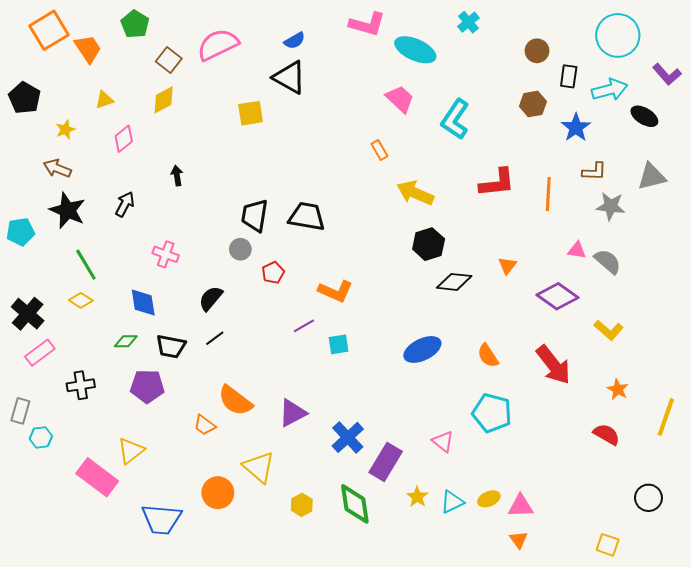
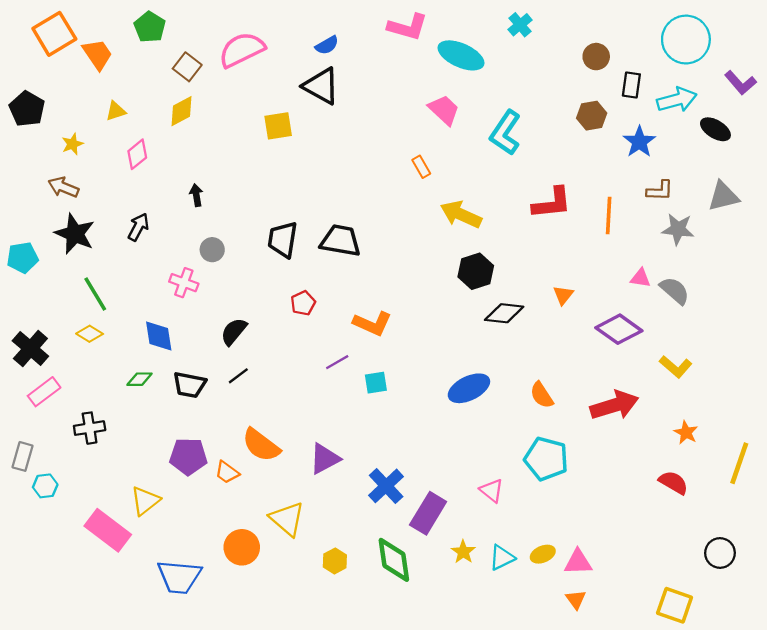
gray circle: (240, 249) -> (212, 250), moved
red arrow: (553, 365) -> (614, 405), turned -69
purple pentagon: (147, 386) -> (188, 456), moved
yellow square: (608, 545) -> (675, 605), size x1.4

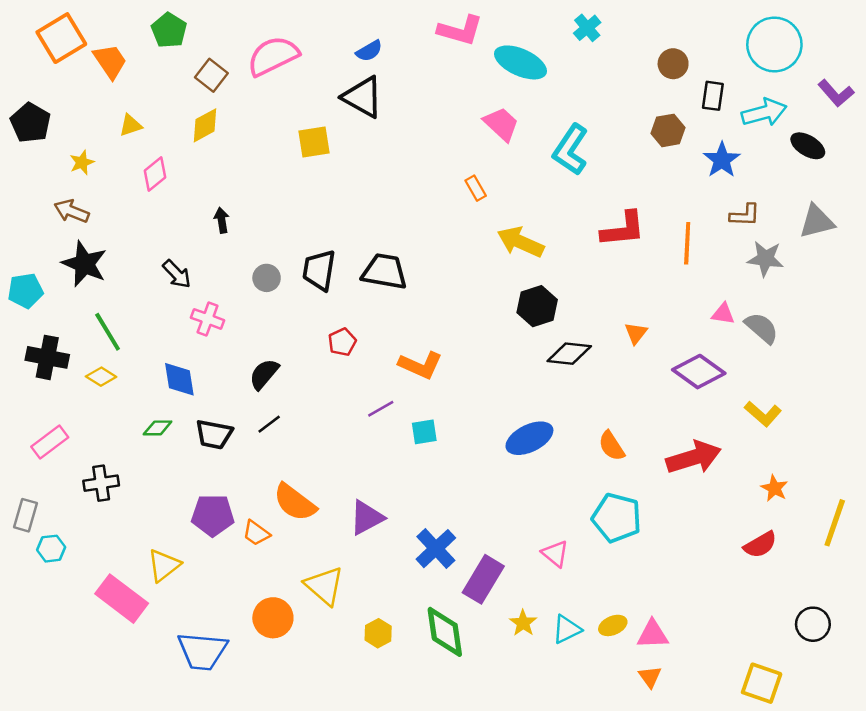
black arrow: (138, 227) -> (177, 274), moved, turned 108
gray circle: (212, 250) -> (267, 278), moved
black cross: (30, 349) -> (47, 357), moved, turned -30
red semicircle: (673, 483) -> (760, 545), turned 120

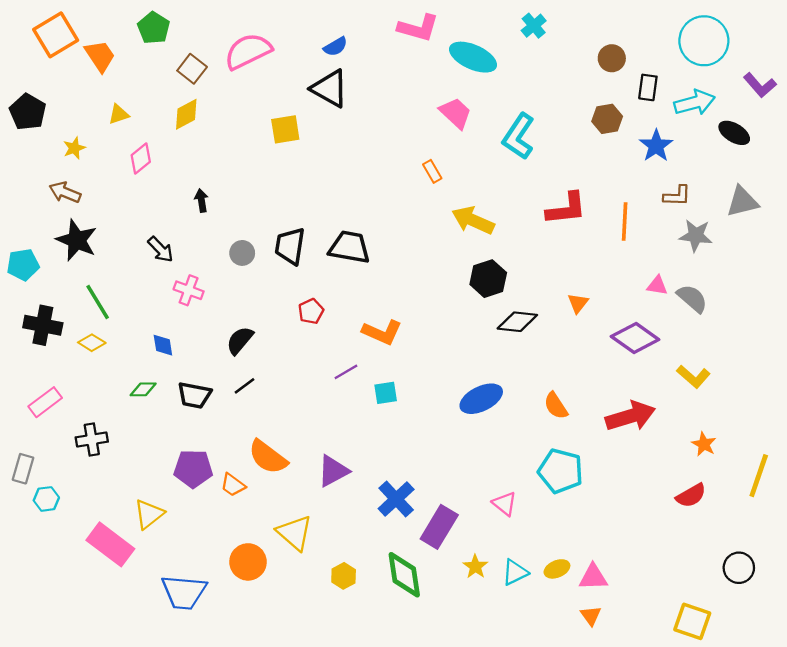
blue diamond: (179, 379) -> (163, 345), size x0.7

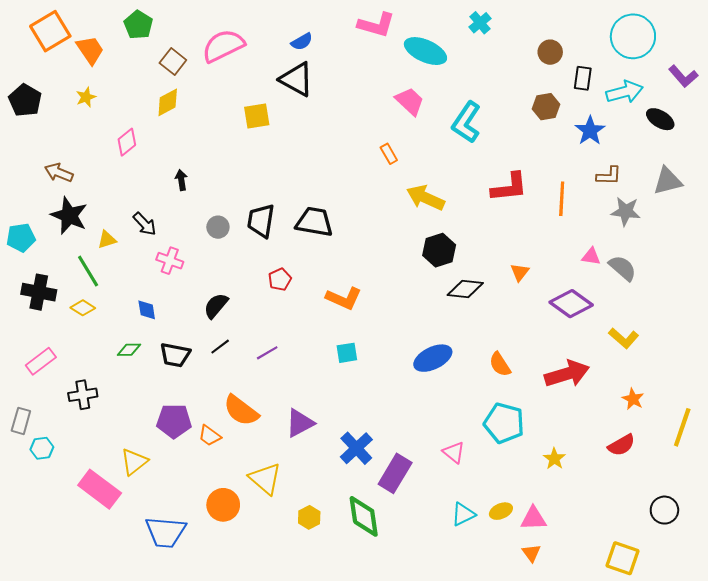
yellow triangle: (119, 114) -> (107, 240), moved
yellow star: (74, 148) -> (86, 97), moved
purple line: (346, 372) -> (267, 353), moved
yellow star: (475, 567) -> (554, 459), moved

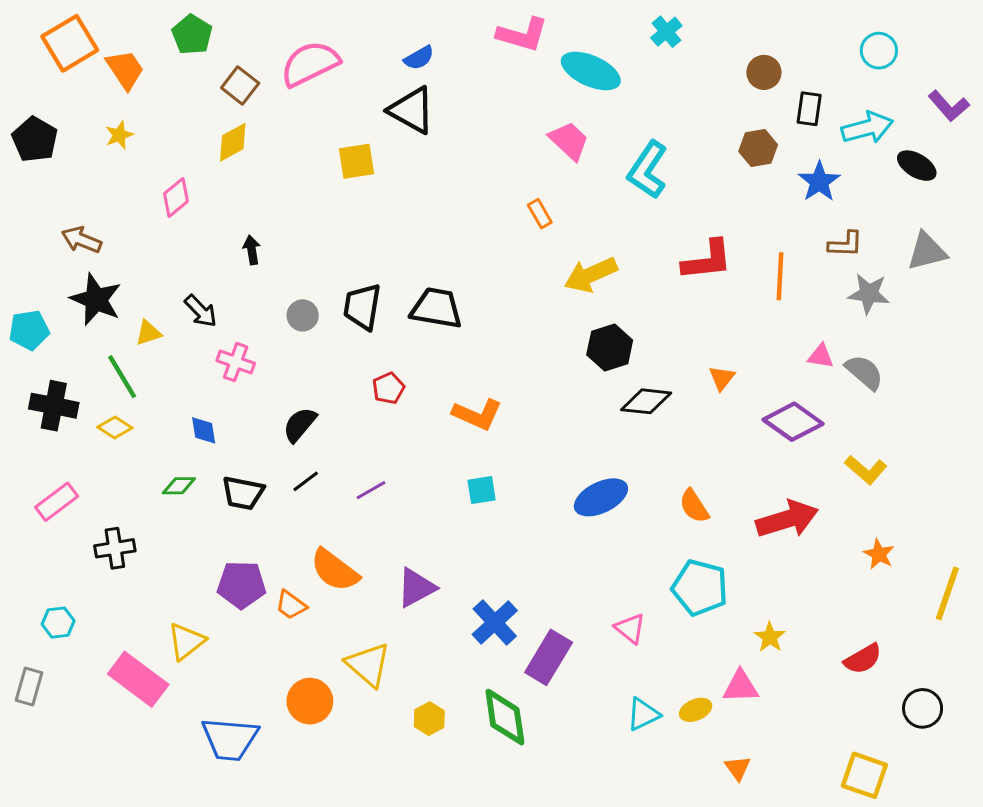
cyan circle: (633, 36) -> (879, 51), size x0.6
yellow arrow: (425, 198) -> (591, 275), turned -48
gray rectangle: (21, 421) -> (29, 687), moved
red semicircle: (621, 445) -> (863, 659), moved
pink triangle: (533, 518) -> (741, 687), moved

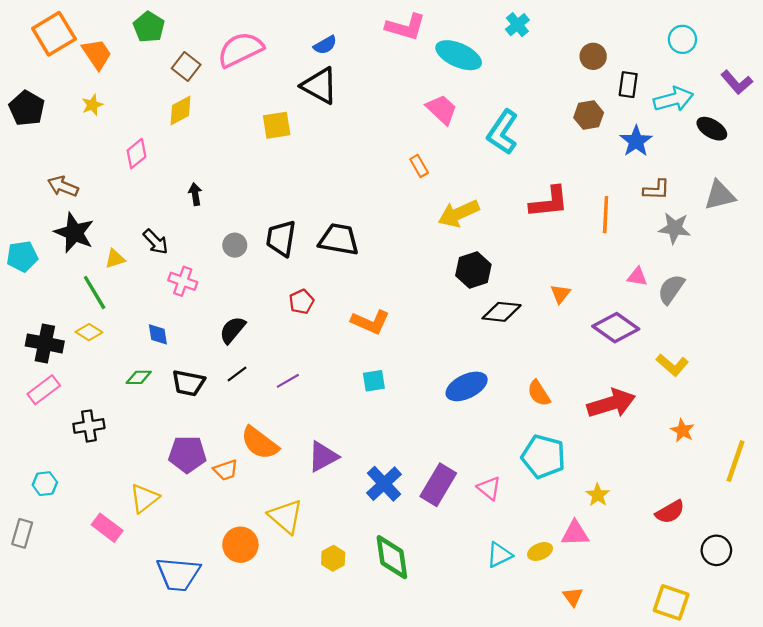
gray semicircle: (864, 372) -> (671, 289), turned -96
black cross: (54, 406) -> (45, 343), moved
orange trapezoid: (291, 605) -> (226, 470), turned -55
purple rectangle: (549, 657) -> (438, 485), moved
pink rectangle: (138, 679) -> (107, 528), size x0.7

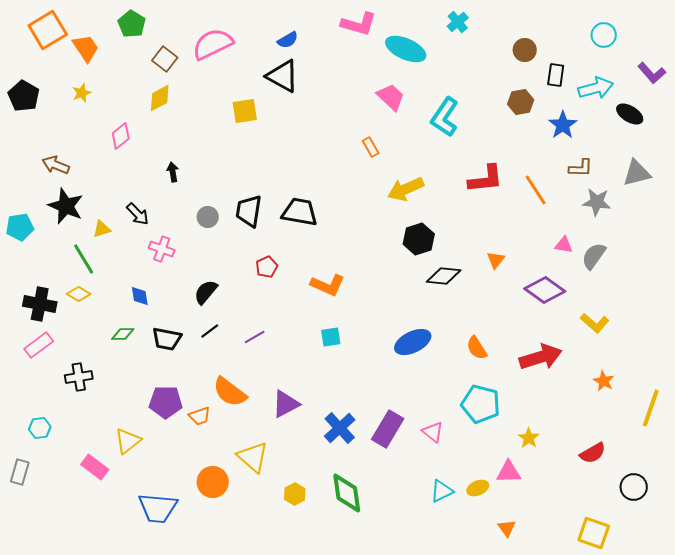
orange line: (606, 215) -> (536, 190), turned -36

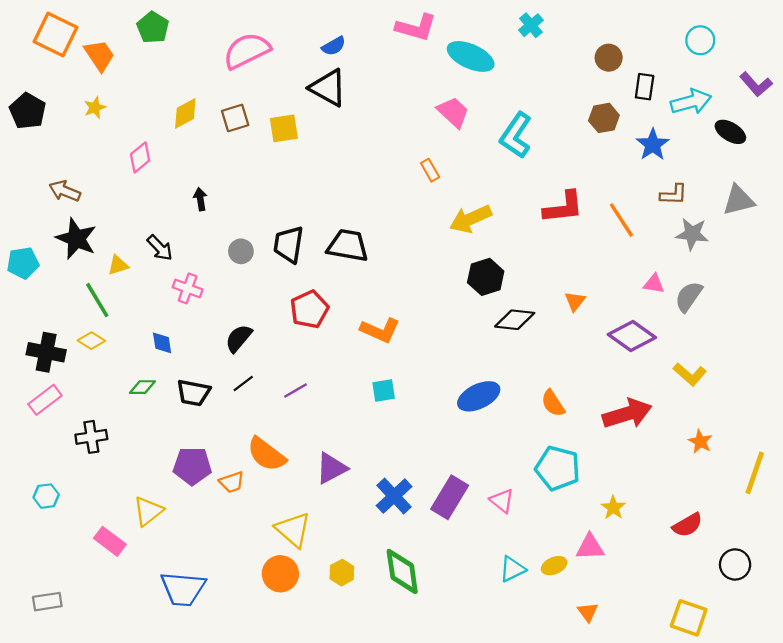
orange square: (48, 30) -> (55, 34), turned -33
brown square: (165, 59) -> (235, 118), moved, turned 35
red pentagon: (267, 267) -> (309, 309), size x1.5
gray rectangle: (20, 472) -> (47, 602), moved, turned 65
orange circle: (213, 482) -> (280, 574), moved

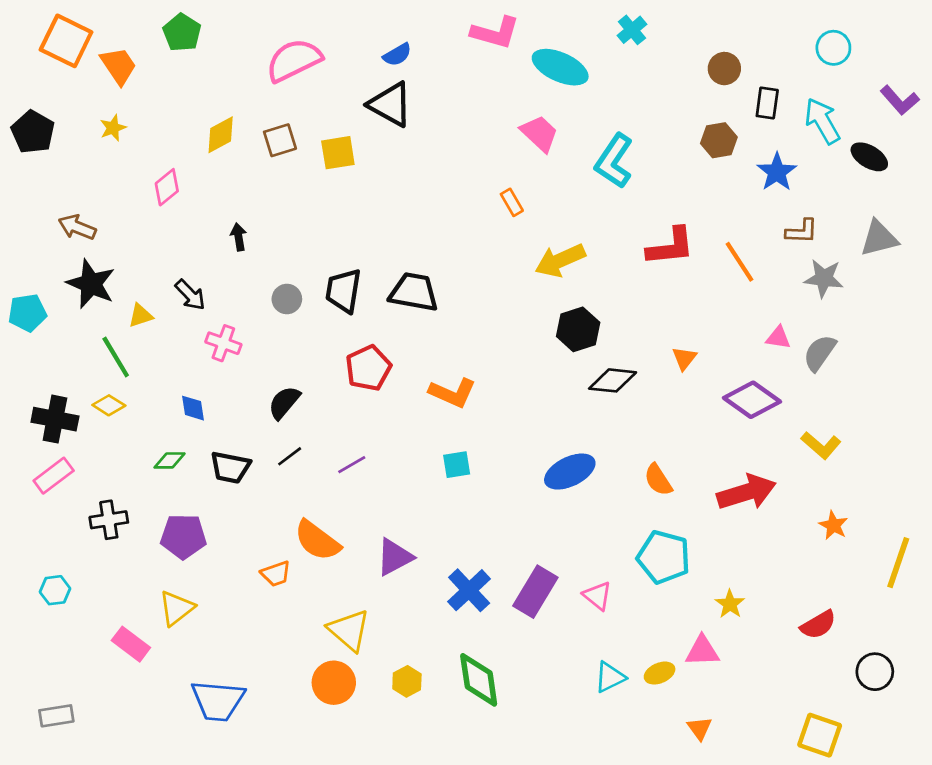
cyan arrow: (691, 102) -> (822, 121), turned -105
purple pentagon: (192, 466) -> (183, 536), moved

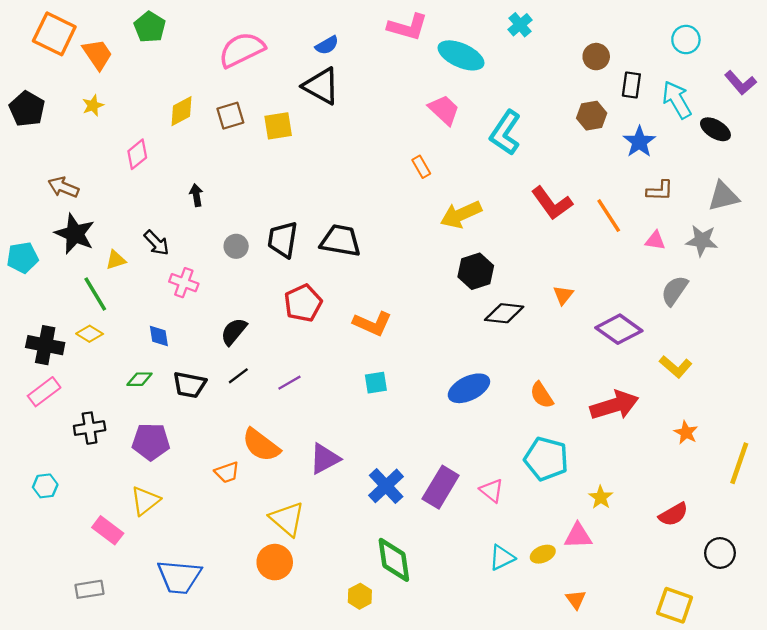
red L-shape: (671, 247) -> (552, 203), turned 60
gray star: (824, 278) -> (702, 241), moved
pink triangle: (778, 338) -> (655, 241), moved
yellow hexagon: (407, 681) -> (360, 596), moved
gray rectangle: (56, 716) -> (90, 589), moved

